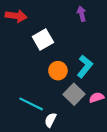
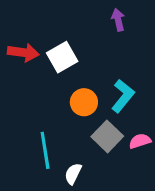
red arrow: (16, 16) -> (23, 52), moved
cyan line: (31, 104) -> (45, 150), turned 55

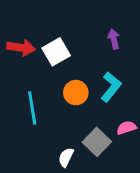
purple arrow: (118, 20) -> (114, 39), moved
gray square: (107, 136) -> (97, 142), moved
cyan line: (45, 150) -> (32, 108), moved

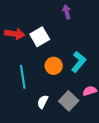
purple arrow: (114, 39) -> (67, 12), moved
white semicircle: (66, 157) -> (43, 102), moved

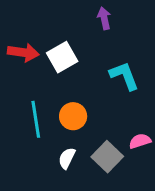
cyan L-shape: (79, 62) -> (124, 76), moved, turned -60
orange circle: (54, 66) -> (73, 116), moved

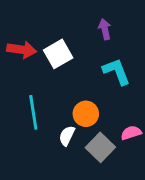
purple arrow: (104, 18) -> (105, 29), moved
orange circle: (73, 116) -> (86, 114), moved
white semicircle: (67, 158) -> (67, 136), moved

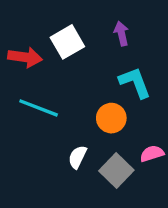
white square: (58, 54) -> (67, 42), moved
cyan line: (33, 112) -> (39, 108), moved, turned -60
orange circle: (86, 114) -> (111, 118), moved

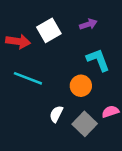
purple arrow: (121, 34) -> (88, 24), turned 84

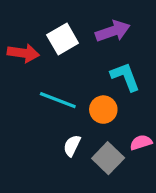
purple arrow: (88, 24) -> (113, 31), size x1.5
cyan line: (28, 78) -> (58, 100), moved

